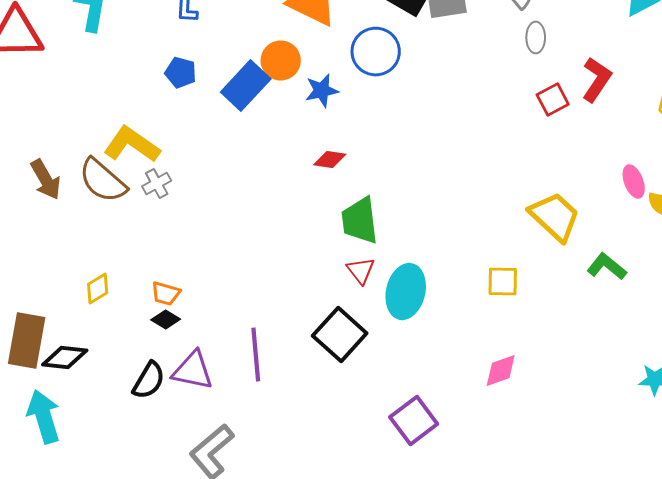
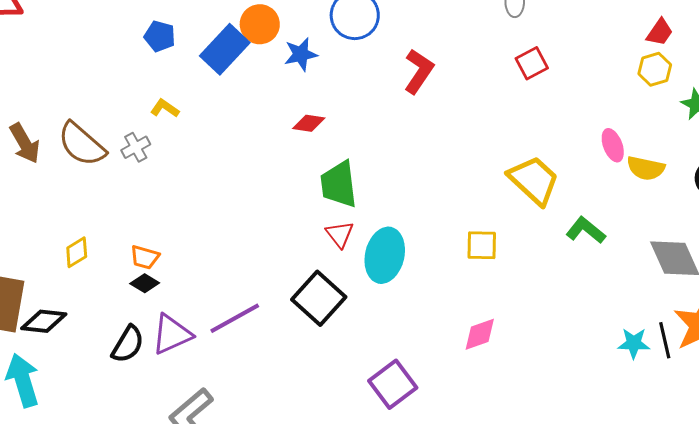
red L-shape: (597, 80) -> (419, 71), moved
yellow L-shape: (132, 145) -> (165, 108), moved, size x0.5
purple line: (256, 355) -> (235, 318), turned 66
purple triangle: (193, 371) -> (172, 334), turned -36

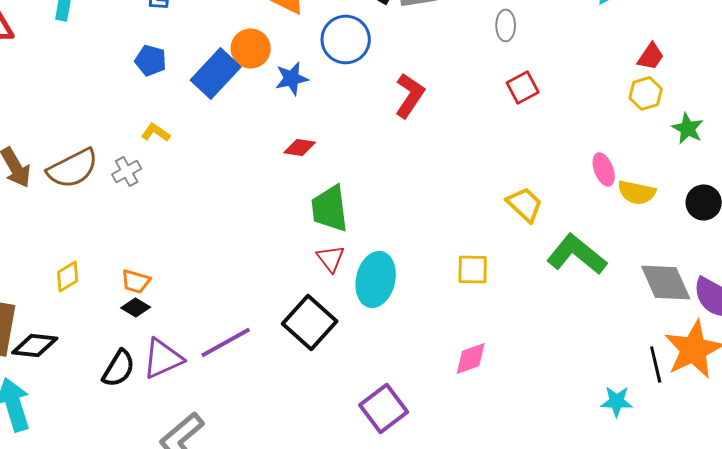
brown semicircle: (82, 144) -> (73, 168), turned -68
yellow trapezoid: (534, 180) -> (525, 204), size x0.7
green L-shape: (586, 230) -> (577, 254), size x1.5
cyan star: (634, 343) -> (617, 401), moved

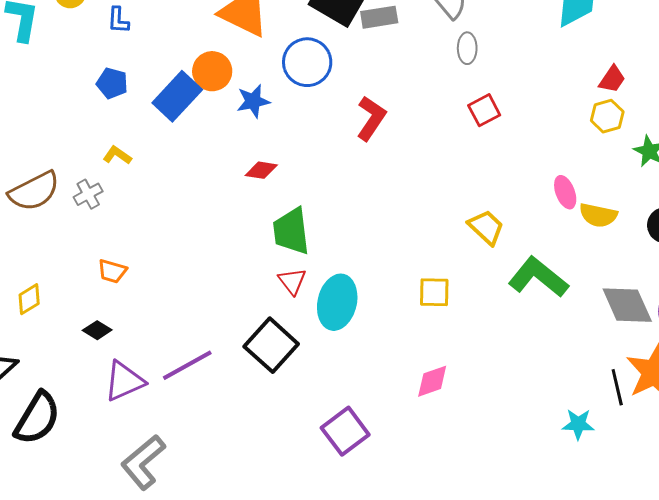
orange trapezoid: (136, 281) -> (112, 271), moved
black semicircle: (119, 368) -> (37, 418), moved, size x1.4

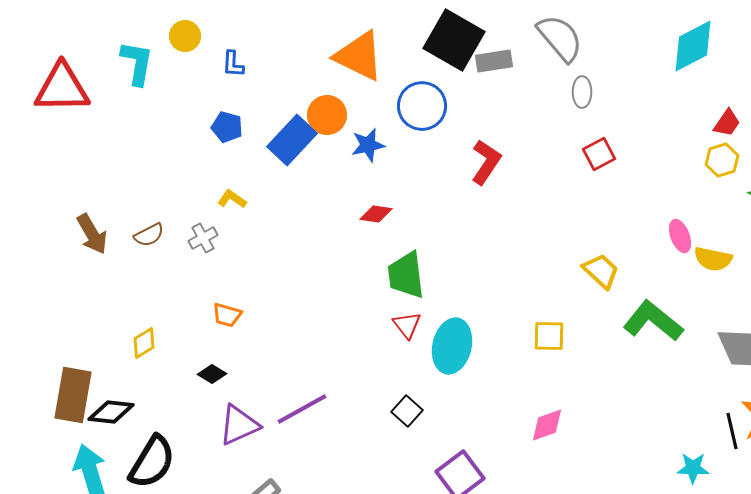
brown semicircle: (34, 191) -> (149, 235), size x0.6
black square: (271, 345) -> (407, 411), moved, size x0.6

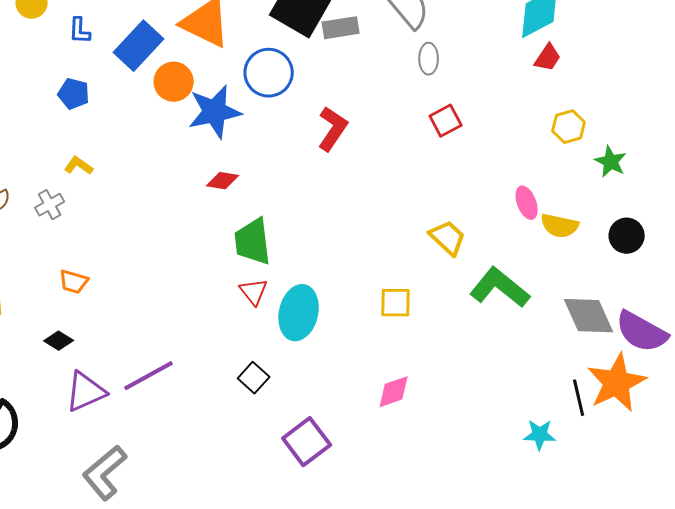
red trapezoid: (727, 123) -> (548, 58), moved
blue rectangle: (292, 140) -> (139, 46), moved
blue star: (368, 145) -> (215, 112), size x1.6

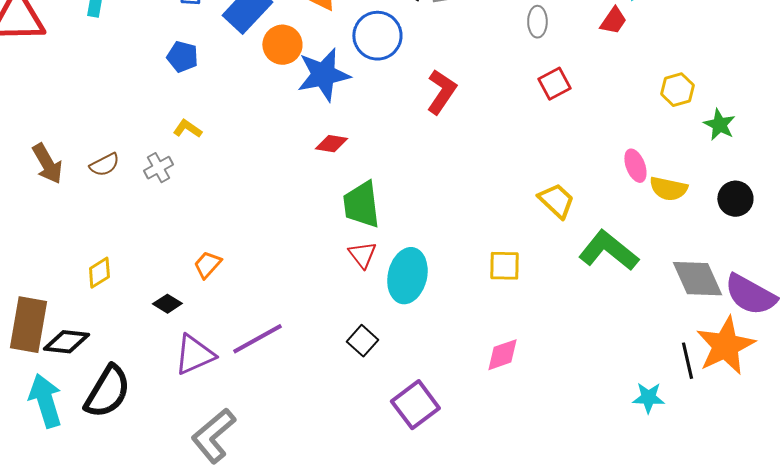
red trapezoid: (548, 58) -> (613, 21), moved
orange trapezoid: (74, 282) -> (207, 265), moved, turned 116

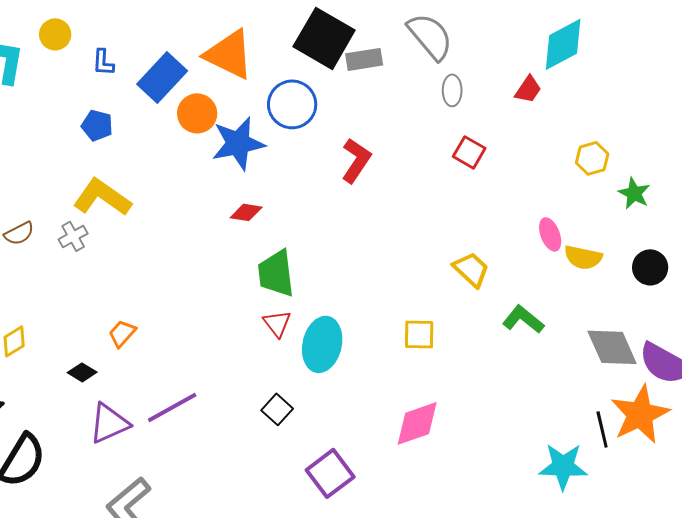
red square: (554, 84) -> (469, 152), turned -32
yellow L-shape: (187, 129) -> (102, 197), size x2.0
green L-shape: (608, 251) -> (523, 319), size x0.7
pink diamond: (502, 355) -> (417, 423), size x1.4
cyan star: (648, 398) -> (563, 466), size x1.5

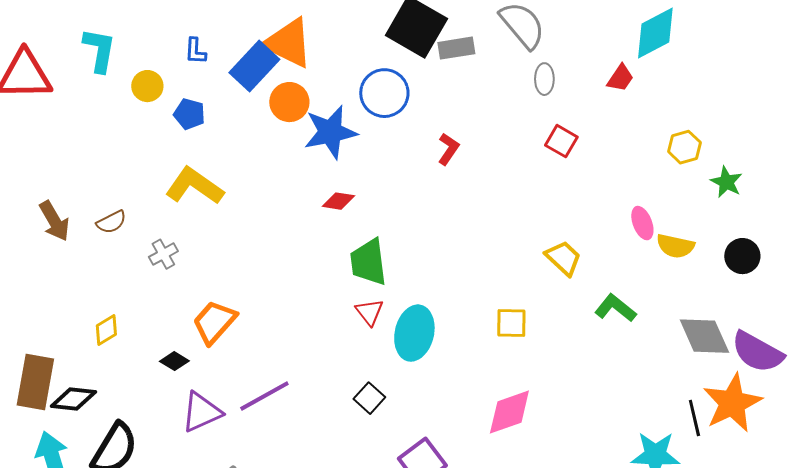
yellow circle: (55, 34) -> (147, 86), moved
orange triangle: (229, 54) -> (288, 43), moved
red L-shape: (356, 160) -> (448, 149), size x0.7
gray cross: (73, 236) -> (163, 254), moved
orange trapezoid: (122, 333) -> (214, 322), size x1.6

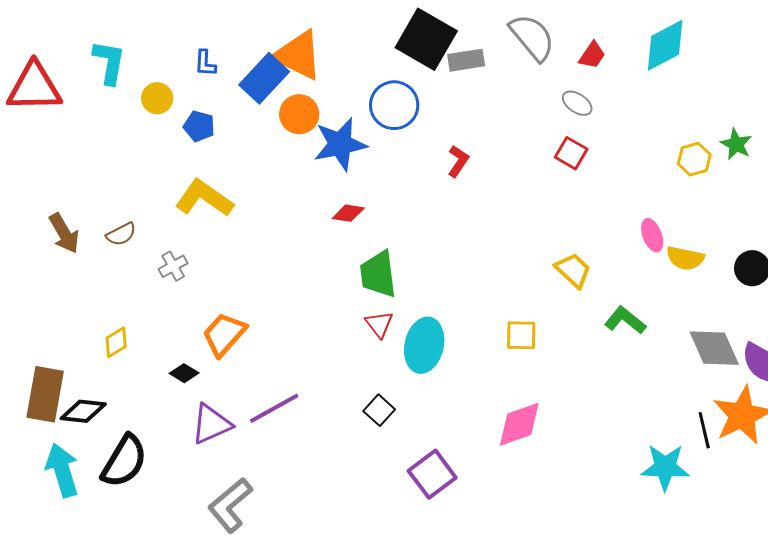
red trapezoid: (620, 78) -> (592, 55), moved
gray ellipse: (544, 79) -> (577, 103), moved, turned -56
green star: (726, 182) -> (736, 144), moved

